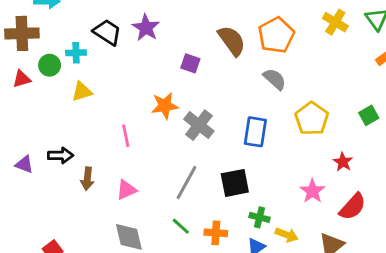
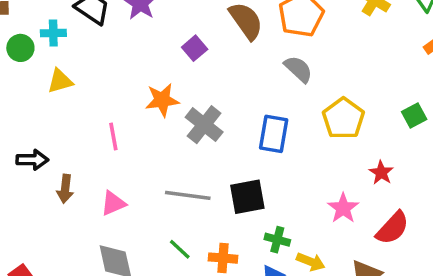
purple square: (190, 63) -> (195, 48), turned 30
gray line: (187, 183) -> (188, 195), turned 68

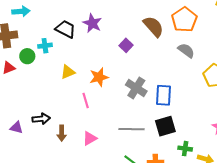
yellow triangle: (60, 81) -> (68, 72), moved
orange star: (162, 100) -> (99, 77), moved
blue rectangle: (274, 134) -> (164, 95), moved

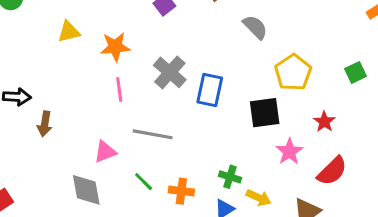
pink line: (86, 100) -> (119, 90), moved
black square: (165, 126) -> (265, 113), moved
pink triangle: (90, 138) -> (105, 152), moved

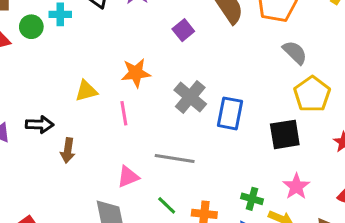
gray semicircle: (255, 27) -> (295, 52), moved
yellow triangle: (69, 32) -> (86, 91), moved
pink line: (119, 90) -> (124, 113), moved
pink star: (289, 152) -> (296, 186), moved

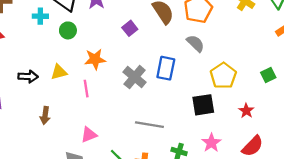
green circle: (31, 27) -> (68, 30), moved
gray semicircle: (295, 52) -> (195, 43), moved
blue rectangle: (230, 113) -> (166, 68), moved
black arrow: (40, 125) -> (28, 76), moved
gray line: (175, 158) -> (149, 125), moved

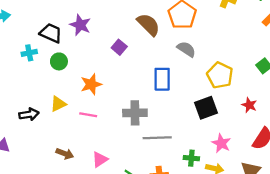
gray cross: (135, 77) -> (135, 113), moved, turned -30
pink line: (86, 89) -> (88, 115), turned -60
brown arrow: (45, 115) -> (65, 154), moved, turned -66

